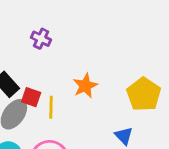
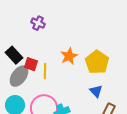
yellow pentagon: (144, 94) -> (97, 62), moved

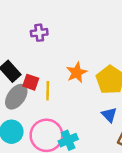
purple cross: (38, 23) -> (39, 33), turned -32

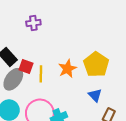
orange star: (77, 73) -> (67, 69), moved

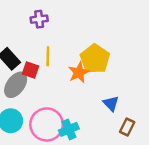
yellow pentagon: (96, 64) -> (95, 59), moved
yellow line: (41, 74) -> (48, 56), moved

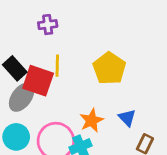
red square: (30, 70) -> (38, 81), size x1.6
orange star: (79, 72) -> (91, 120), moved

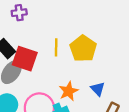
purple cross: (48, 25) -> (19, 13), moved
yellow line: (57, 66) -> (56, 47), moved

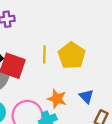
orange star: (69, 91) -> (57, 99), turned -30

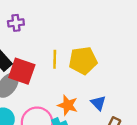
yellow pentagon: (72, 56) -> (83, 61), turned 30

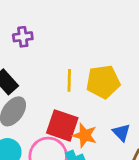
red square: (22, 71) -> (62, 125), moved

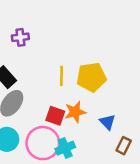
red square: (62, 125) -> (55, 116), size x0.7
orange star: (85, 135) -> (75, 112), moved, turned -30

